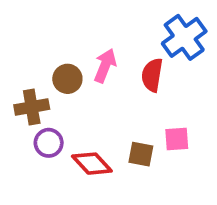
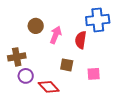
blue cross: (184, 37) -> (98, 20), turned 30
brown circle: (67, 79) -> (36, 26), moved
brown square: (141, 154) -> (67, 65), moved

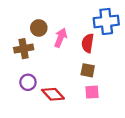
brown cross: (17, 57) -> (24, 49), moved
brown square: (67, 65) -> (88, 70), moved
pink square: (94, 74) -> (92, 92), moved

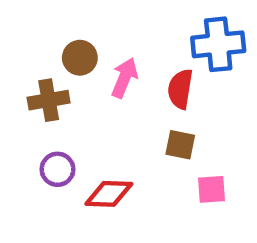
pink square: (92, 92) -> (211, 189), moved
red diamond: (53, 94) -> (109, 194), turned -45

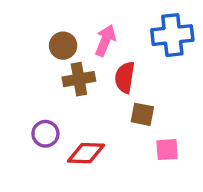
pink arrow: (124, 78) -> (105, 40), moved
red semicircle: (180, 89) -> (125, 77), moved
brown cross: (49, 100) -> (79, 79), moved

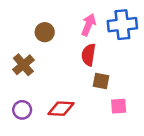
pink arrow: (105, 40) -> (89, 25), moved
brown cross: (79, 79) -> (23, 65), moved, turned -30
purple circle: (45, 134) -> (22, 110), moved

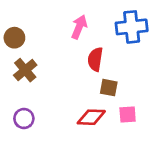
pink arrow: (89, 25) -> (79, 27), moved
brown circle: (45, 32) -> (14, 38), moved
red diamond: (61, 109) -> (91, 117), moved

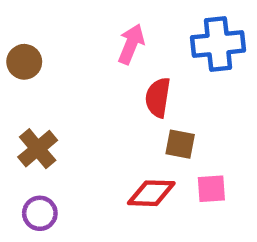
brown cross: (25, 70) -> (38, 149), moved
purple circle: (24, 119) -> (40, 213), moved

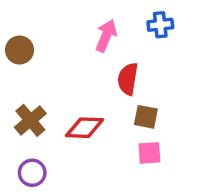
blue cross: (218, 44) -> (160, 25), moved, size x0.6
pink square: (211, 189) -> (149, 153), moved
red diamond: (151, 193) -> (84, 128), moved

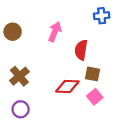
pink arrow: (106, 36) -> (55, 32), moved
red diamond: (84, 128) -> (67, 86), moved
pink square: (149, 153) -> (95, 97), turned -35

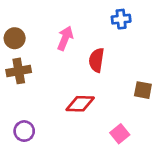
brown square: (92, 74) -> (143, 90), moved
brown cross: (19, 76) -> (19, 71), moved, turned 30
pink square: (95, 97) -> (120, 134), moved

